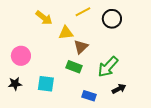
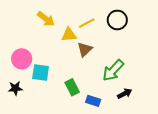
yellow line: (83, 12) -> (87, 23), moved
green rectangle: (74, 67) -> (72, 87), moved, turned 42
cyan square: (46, 84) -> (41, 73), moved

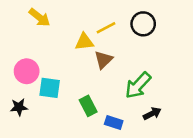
yellow arrow: (46, 19) -> (39, 17), moved

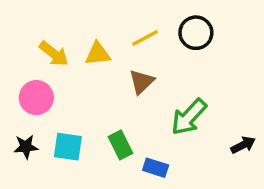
yellow arrow: (39, 17) -> (54, 54), moved
yellow triangle: (84, 42) -> (98, 54), moved
cyan square: (50, 88) -> (68, 147), moved
black arrow: (152, 114) -> (243, 145), moved

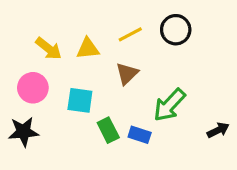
black star: (26, 147) -> (23, 132), size x1.4
cyan square: (68, 147) -> (80, 100), moved
blue rectangle: (156, 168) -> (140, 135), moved

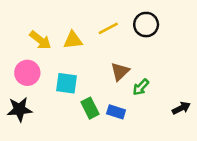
brown triangle: (127, 74) -> (120, 71), moved
green arrow: (169, 105) -> (141, 87), size x0.6

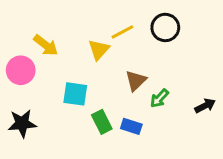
yellow triangle: (73, 40) -> (99, 50), moved, turned -42
pink circle: (27, 73) -> (21, 70), moved
black arrow: (181, 108) -> (205, 106), moved

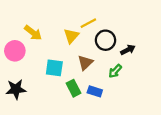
black circle: (165, 27) -> (105, 40), moved
brown triangle: (136, 81) -> (85, 63), moved
black arrow: (205, 106) -> (128, 50), moved

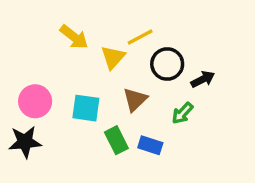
yellow arrow: (33, 33) -> (74, 37), moved
pink circle: (15, 51) -> (35, 101), moved

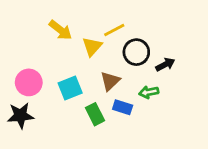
cyan square: (86, 108) -> (70, 88), turned -30
green arrow: (182, 113) -> (149, 92), turned 36
blue rectangle: (150, 145) -> (123, 107), moved

